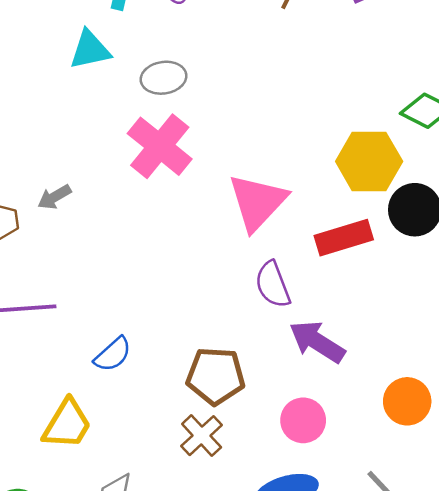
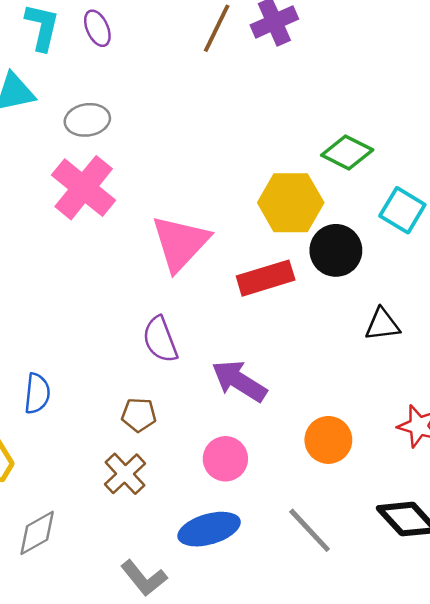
purple semicircle: (273, 285) -> (160, 340), moved
blue semicircle: (113, 354) -> (37, 394), turned -42
brown pentagon: (216, 376) -> (139, 415), size x0.6

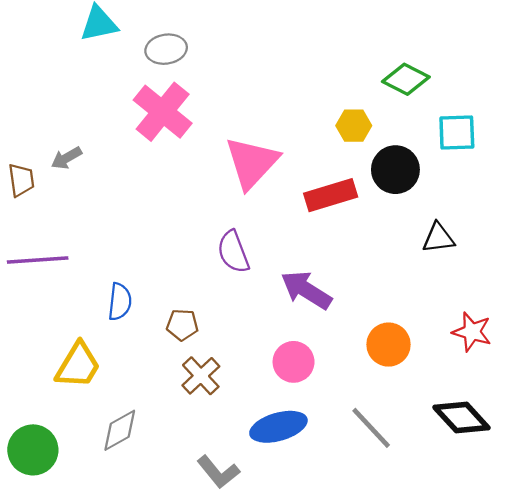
yellow hexagon: (291, 203) -> (354, 126), size x0.6
cyan square: (402, 210) -> (457, 133), turned -33
brown pentagon: (139, 415) -> (182, 325), moved

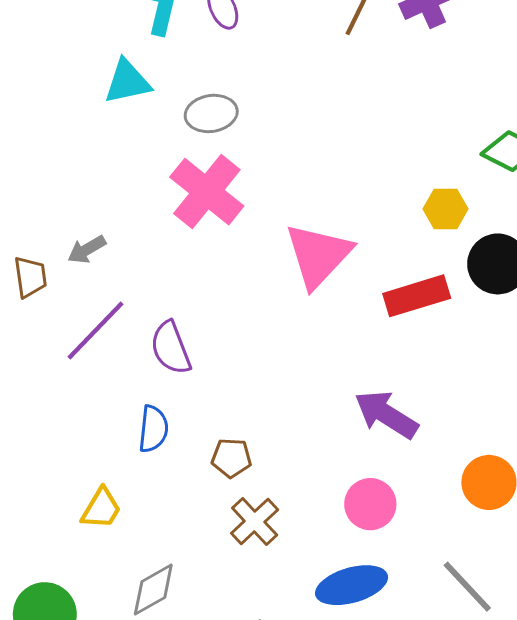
purple semicircle: (233, 252) -> (171, 348), moved
purple line: (38, 260) -> (95, 331), moved, turned -42
yellow trapezoid: (78, 365) -> (101, 508), size x0.7

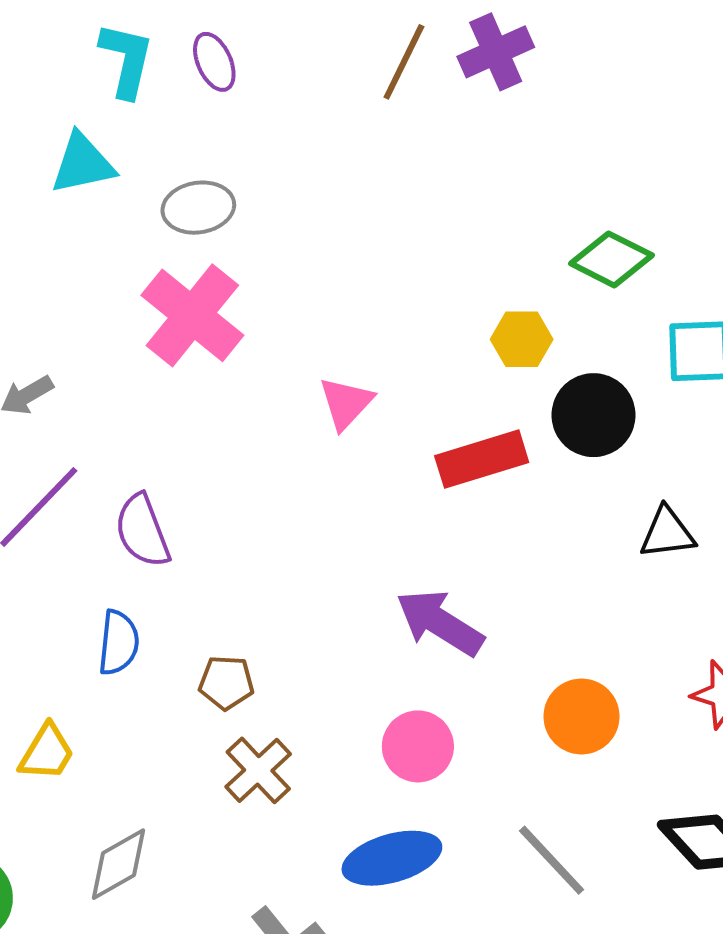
pink triangle: (318, 255) -> (346, 403), size x0.6

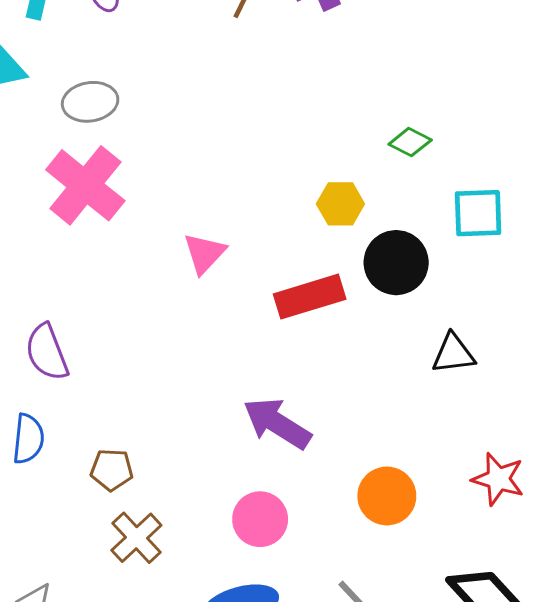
green diamond: (611, 259) -> (410, 142), size x0.7

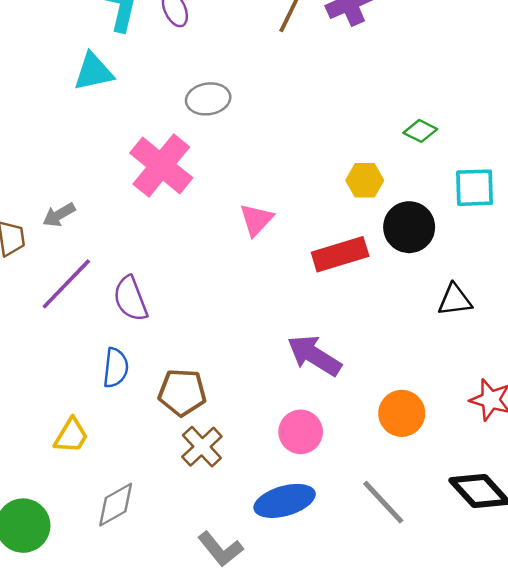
gray ellipse: (90, 102) -> (208, 99), moved
brown pentagon: (112, 470) -> (182, 392), size x1.4

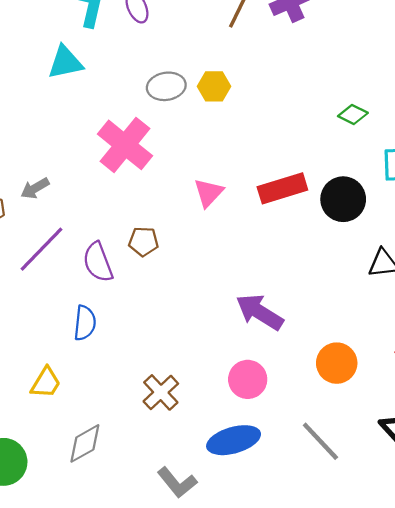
yellow hexagon: (365, 180) -> (214, 86), moved
red rectangle: (340, 254) -> (282, 188), moved
brown pentagon: (182, 392) -> (143, 242), moved, size x0.7

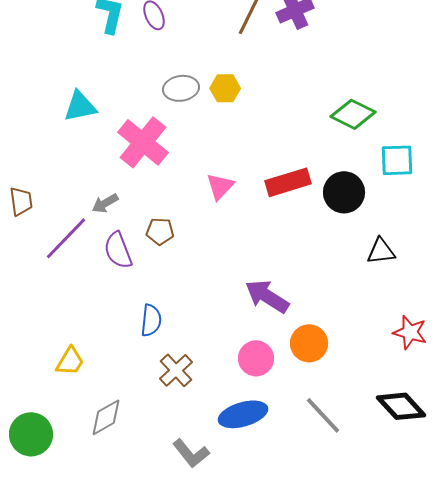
cyan triangle: (65, 62) -> (80, 106), moved
green diamond: (353, 115) -> (353, 114), size x1.6
gray arrow: (35, 188) -> (105, 203), moved
blue semicircle: (85, 323) -> (151, 320), moved
orange circle: (337, 363) -> (309, 343), moved

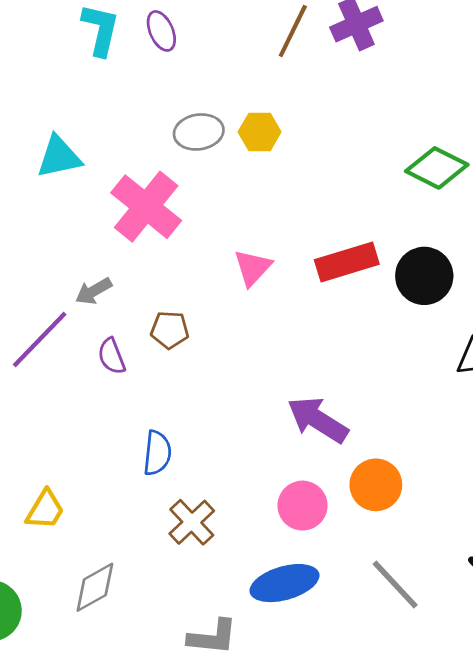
purple semicircle: (118, 250) -> (112, 356), size x0.7
gray L-shape: (191, 453) -> (213, 637), turned -45

